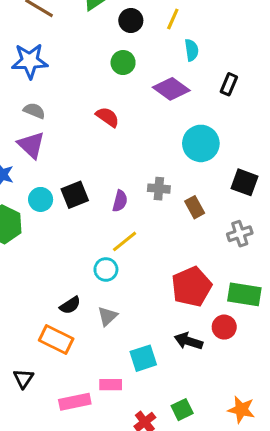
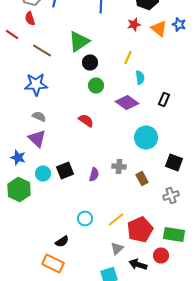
black circle: (131, 21) -> (90, 62), moved
yellow line: (125, 241) -> (116, 220), moved
gray triangle: (107, 316) -> (117, 248), moved

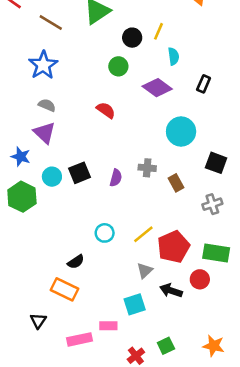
black circle: (90, 62) -> (132, 38), moved
blue star: (36, 84) -> (43, 65), turned -30

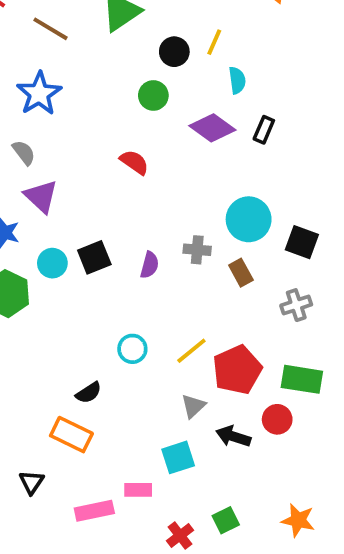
black rectangle: (204, 84) -> (264, 130), moved
gray semicircle: (47, 105) -> (24, 153), moved, turned 30
cyan circle: (181, 131) -> (249, 219), moved

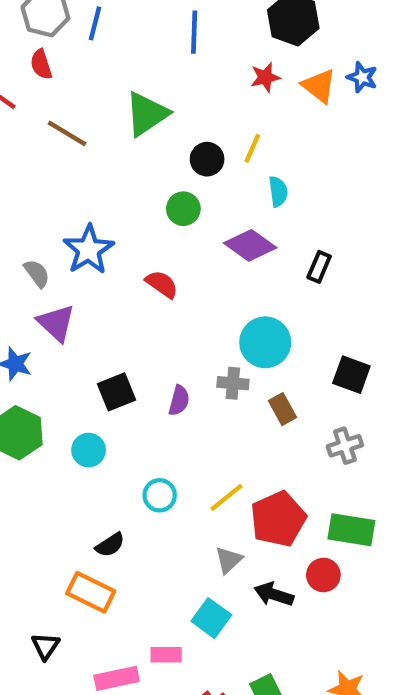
blue star: (39, 94) -> (89, 250), moved
black rectangle: (264, 130) -> (319, 267), moved
cyan circle: (249, 219) -> (265, 342), moved
cyan circle: (52, 263) -> (89, 450), moved
cyan square: (178, 457) -> (211, 618), turned -36

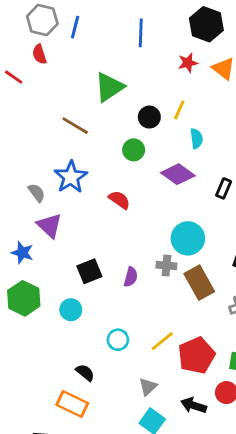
brown line: (67, 133) -> (75, 126), moved
brown rectangle: (282, 409) -> (199, 283), size x1.6
black semicircle: (110, 545) -> (85, 373), turned -108
gray triangle: (229, 560) -> (148, 387), moved

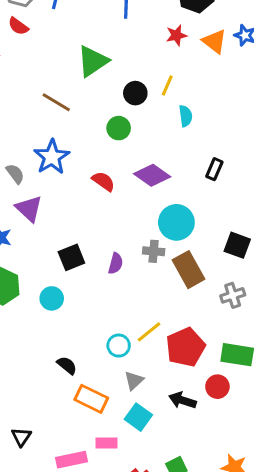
red semicircle: (39, 54) -> (18, 26), turned -36
purple diamond: (178, 174) -> (152, 175), moved
cyan circle: (118, 340) -> (119, 346), moved
orange rectangle: (72, 404) -> (91, 399), moved

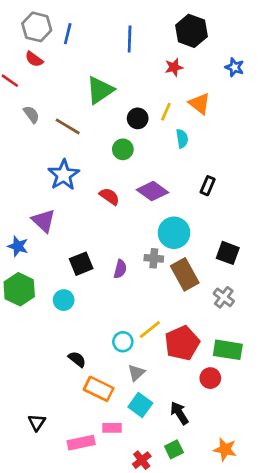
orange triangle: (214, 41) -> (200, 104), moved
gray semicircle: (15, 174) -> (31, 114), moved
gray cross: (233, 295) -> (224, 297), turned -35
black arrow: (182, 400) -> (179, 413), moved, turned 40

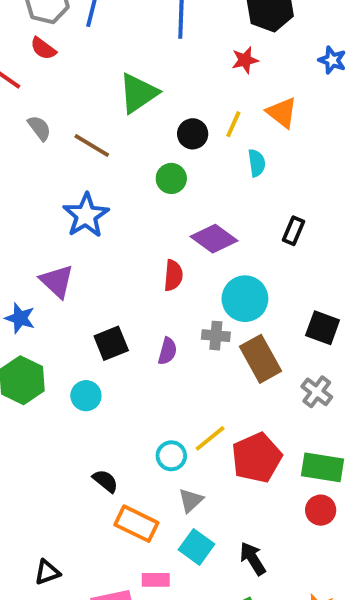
red semicircle: (109, 196) -> (173, 275), moved, turned 60
red circle: (210, 378) -> (321, 510), moved
black triangle: (37, 422) -> (47, 572), turned 36

